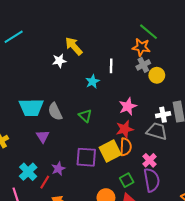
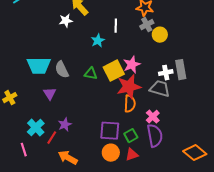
green triangle: (85, 116) -> (91, 74), turned -32
red star: (125, 129) -> (129, 87), size x1.4
yellow square: (110, 151) -> (114, 71), moved
purple square: (86, 157) -> (110, 131), moved

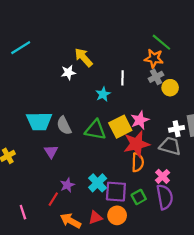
green triangle: (91, 74) -> (95, 130), size x1.5
cyan cross: (36, 128) -> (98, 183), moved
red triangle: (132, 155) -> (95, 218), moved

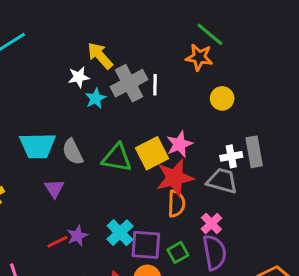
gray cross: (156, 77) -> (129, 83), moved, size x1.6
cyan star: (103, 94) -> (96, 98), moved
red line: (53, 199) -> (57, 242), moved, turned 32

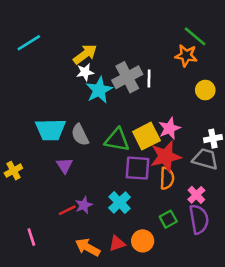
yellow arrow: (100, 56) -> (85, 54), moved, turned 95
cyan star: (96, 98) -> (99, 90), size x1.5
purple square: (146, 245) -> (137, 168), moved

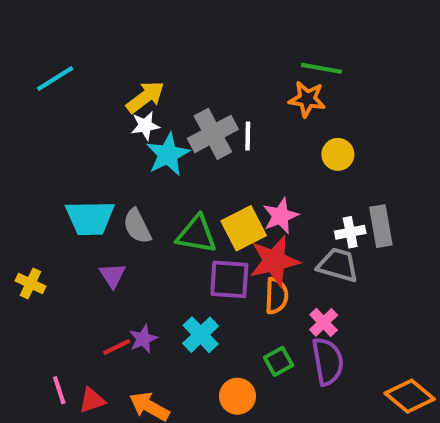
green line: (195, 36) -> (321, 68), turned -30
yellow cross: (13, 171) -> (31, 283), turned -36
red triangle: (117, 243) -> (92, 400), moved

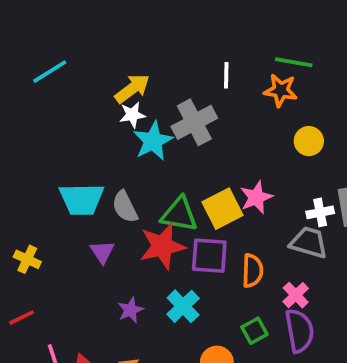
white line: (248, 136) -> (226, 75), moved
red star: (274, 261) -> (162, 246), moved
red line: (117, 347) -> (22, 318), moved

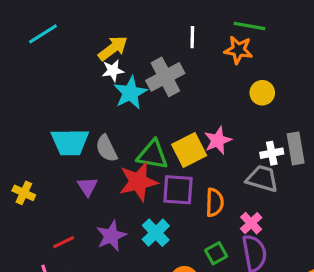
purple star: (130, 310) -> (111, 236), size x1.4
red line: (22, 318) -> (64, 242), moved

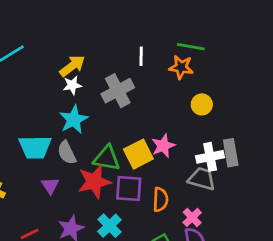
cyan star: (130, 93) -> (74, 120), moved
white cross: (272, 153) -> (210, 157), size x1.4

